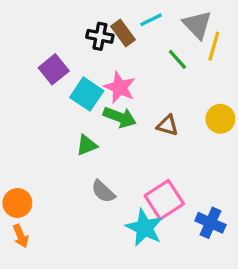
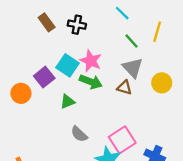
cyan line: (151, 20) -> (122, 13), moved, turned 70
gray triangle: (197, 25) -> (133, 68), moved
brown rectangle: (123, 33) -> (47, 22), moved
purple square: (54, 69) -> (44, 77), moved
orange circle: (17, 203) -> (21, 93), moved

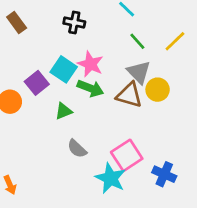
brown rectangle: (47, 22) -> (17, 22), moved
yellow line: (157, 32) -> (175, 41), moved, turned 30
yellow circle: (162, 83) -> (158, 90), moved
brown triangle: (124, 88) -> (129, 95), size x1.5

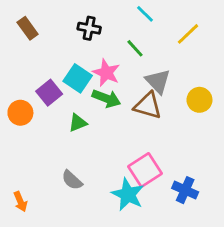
green line: (137, 41) -> (135, 48), moved
yellow line: (175, 41) -> (188, 34), moved
yellow circle: (158, 90) -> (199, 100), moved
gray semicircle: (77, 149) -> (72, 180), moved

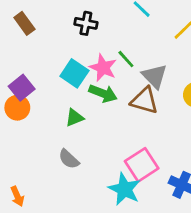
green line: (135, 48) -> (126, 59), moved
purple square: (49, 93) -> (22, 88), moved
gray semicircle: (72, 180) -> (69, 159), moved

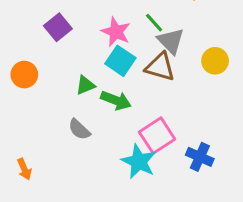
green line: (126, 59) -> (154, 23), moved
cyan square: (74, 73) -> (120, 61), moved
purple square: (22, 88) -> (58, 27), moved
green arrow: (103, 93) -> (116, 100), moved

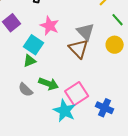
green line: (154, 23) -> (118, 20), moved
cyan square: (120, 61) -> (34, 45), moved
brown triangle: (160, 67) -> (79, 49), turned 30
green arrow: (116, 100) -> (49, 84), moved

